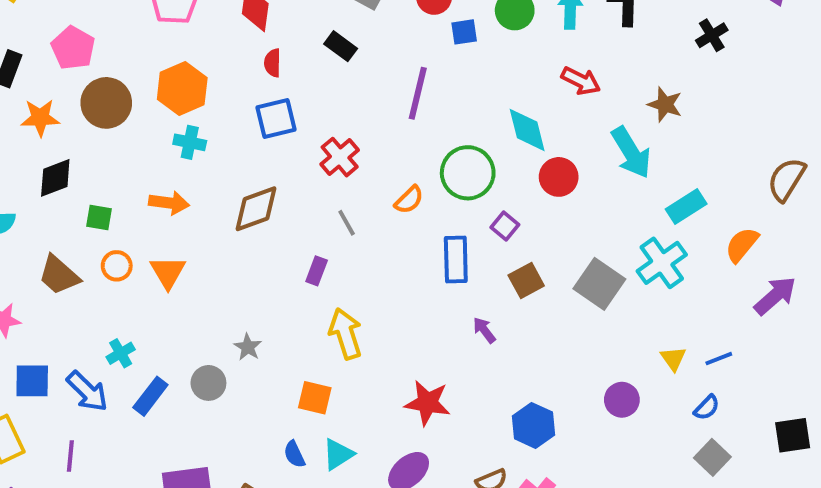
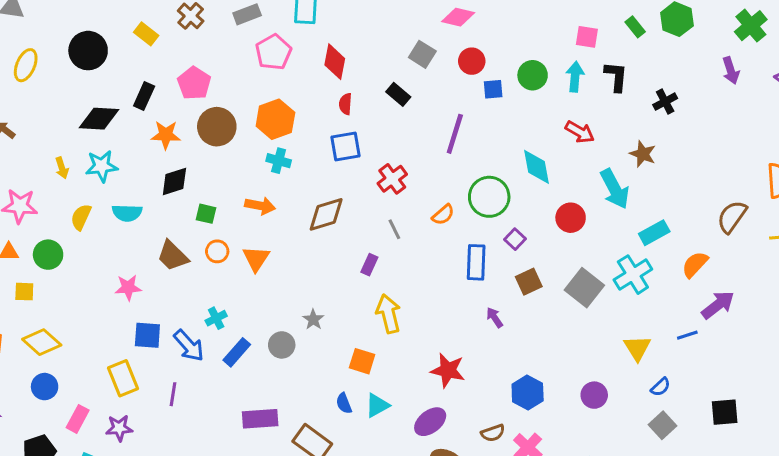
black cross: (712, 35) -> (665, 102), moved
red circle: (559, 177) -> (571, 218), moved
yellow triangle: (673, 358) -> (637, 348), size x1.4
blue line: (719, 359) -> (687, 335), moved
purple circle: (622, 400) -> (594, 395), moved

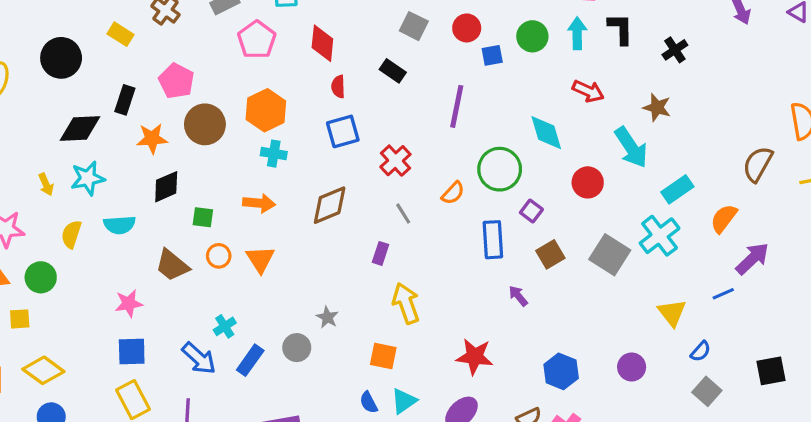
blue square: (147, 335) -> (132, 352), moved

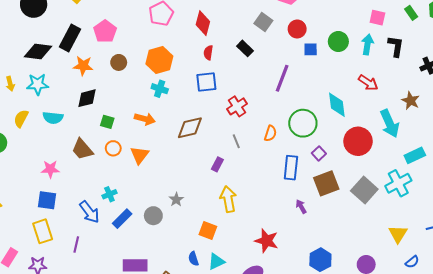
black rectangle: (125, 100) -> (70, 38), size x1.4
brown circle: (205, 124) -> (119, 62), size x0.6
red circle: (588, 182) -> (358, 141), size x1.4
orange semicircle: (453, 193) -> (270, 133), turned -35
brown square: (550, 254) -> (326, 183), size x1.4

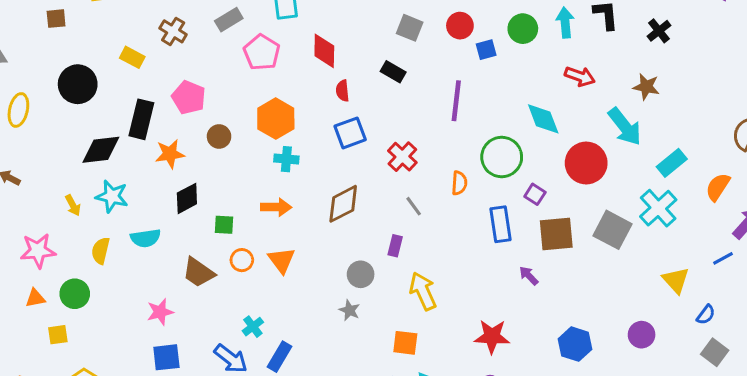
cyan star: (38, 84) -> (112, 196), turned 30
brown square: (326, 183) -> (556, 234), turned 30
gray circle: (153, 216) -> (361, 274), moved

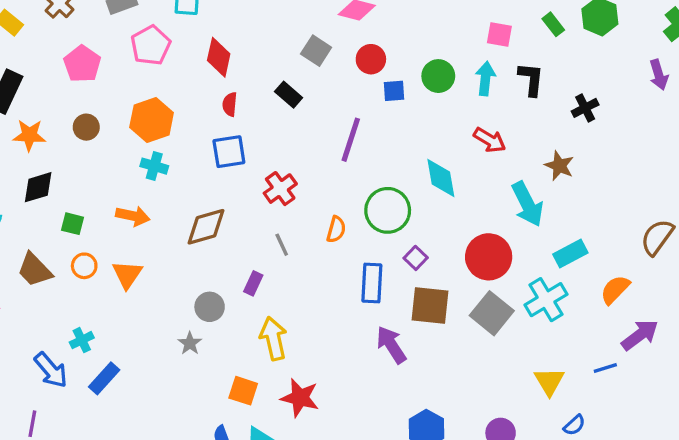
pink pentagon: (189, 97) -> (82, 64), moved
red circle: (586, 163) -> (489, 257), moved
purple arrow: (529, 276) -> (391, 345), size x1.6
red star: (492, 336) -> (300, 398), moved

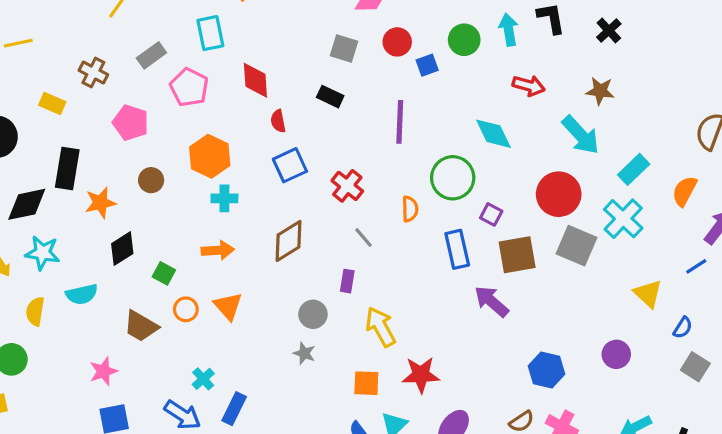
green square: (73, 224) -> (164, 273), turned 30

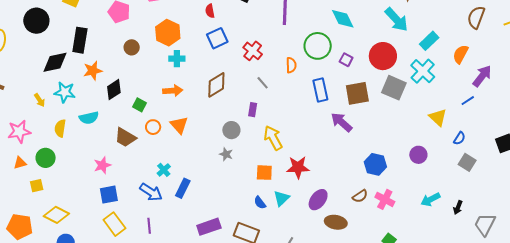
orange star: (100, 203) -> (93, 71), moved
purple square: (491, 214) -> (346, 60), moved

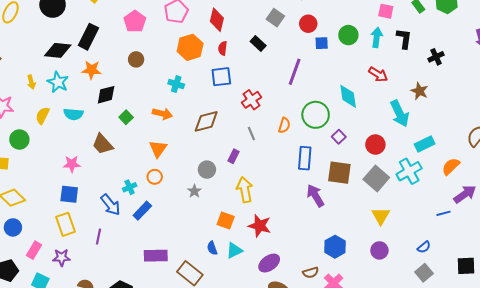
orange hexagon: (168, 33) -> (190, 47), moved
red circle: (383, 56) -> (375, 145), size x0.7
yellow triangle: (438, 117) -> (381, 216), moved
orange circle: (153, 127) -> (155, 177), moved

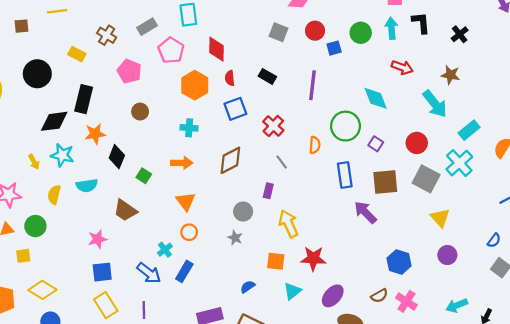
black rectangle: (258, 44) -> (267, 76), moved
black diamond: (106, 95) -> (117, 157), turned -40
blue semicircle: (212, 248) -> (248, 287), moved, turned 88

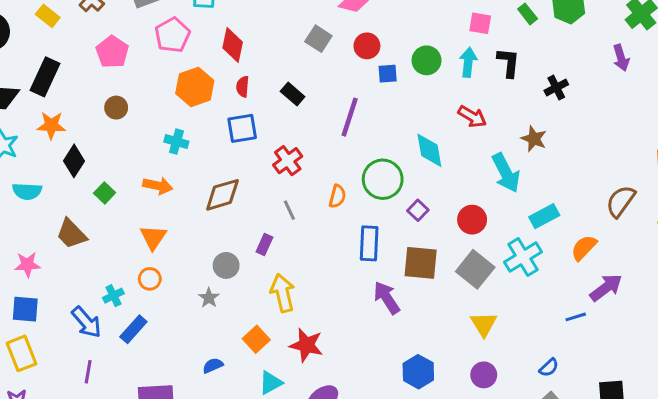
orange square: (276, 261) -> (256, 339), turned 30
purple line: (144, 310) -> (88, 372), moved

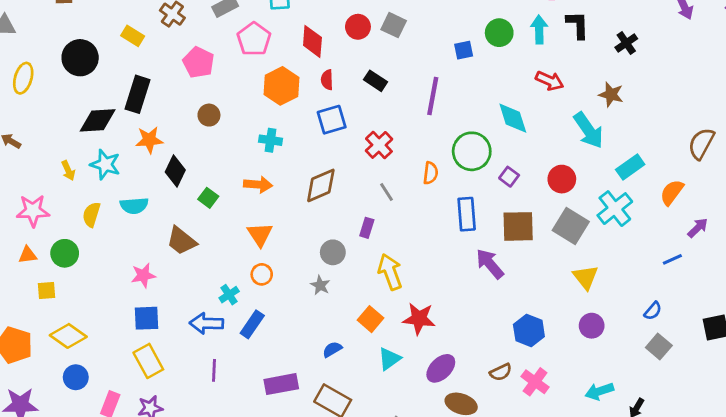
red circle: (367, 46) -> (358, 27), moved
purple arrow: (606, 288) -> (698, 228), size x0.7
blue arrow: (86, 322) -> (206, 323), turned 140

